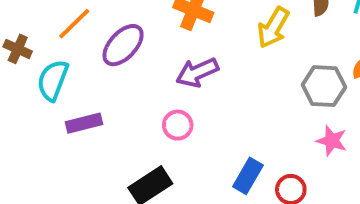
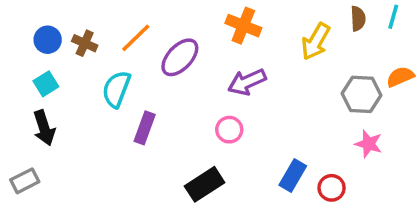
brown cross: (18, 49) -> (85, 43), moved
purple rectangle: (84, 123) -> (145, 128), turned -56

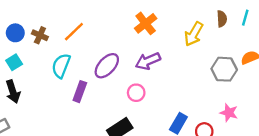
orange cross: (243, 26) -> (146, 23), turned 30
purple ellipse: (180, 57) -> (107, 66), moved
pink star: (369, 144) -> (229, 113), moved

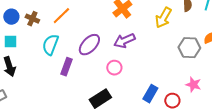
cyan square: (14, 62) -> (10, 42), turned 32

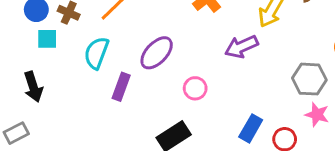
purple arrow: (124, 41) -> (241, 47), moved
cyan square: (10, 42) -> (47, 39), moved
gray hexagon: (189, 48) -> (309, 79), moved

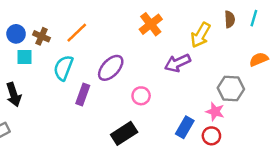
pink star: (317, 115) -> (215, 112), moved

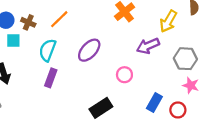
gray hexagon: (231, 88) -> (185, 59), moved
purple rectangle: (83, 95) -> (51, 78), moved
pink circle: (141, 96) -> (124, 75), moved
pink star: (215, 112) -> (191, 85), moved

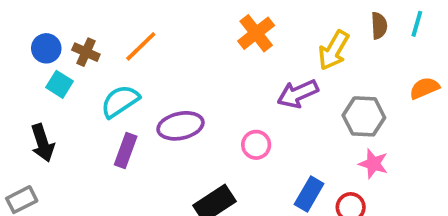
cyan square: (13, 41) -> (59, 84), turned 32
cyan semicircle: (48, 50) -> (120, 101), turned 35
purple ellipse: (89, 50) -> (180, 126), moved, turned 35

